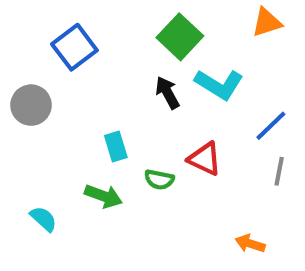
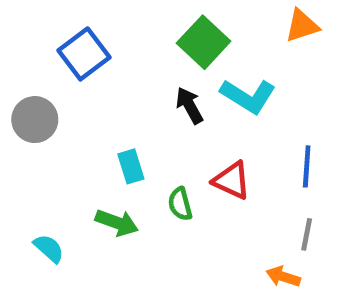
blue line: (271, 126) -> (307, 166), moved, turned -42
gray line: (279, 171) -> (307, 234), moved
green semicircle: (159, 180) -> (180, 204), turned 64

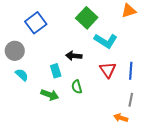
black arrow: (189, 105) -> (74, 56), moved, turned -56
red triangle: (232, 180) -> (108, 70), moved, turned 30
cyan semicircle: (49, 248) -> (22, 75), moved

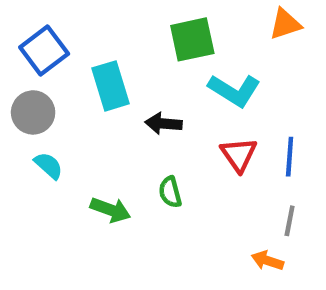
green square: (87, 18) -> (192, 39), turned 35
blue square: (36, 23) -> (44, 51), moved
cyan rectangle: (56, 71) -> (110, 86), moved, size x1.5

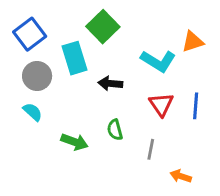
orange triangle: (285, 24) -> (193, 42), moved
green square: (192, 39) -> (103, 27), moved, turned -32
gray circle: (33, 112) -> (37, 76), moved
gray line: (290, 221) -> (151, 149), moved

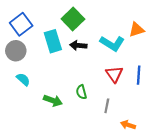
gray circle: (37, 76) -> (16, 51), moved
black arrow: (110, 83) -> (78, 45), moved

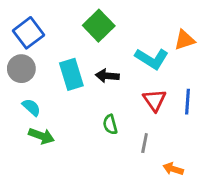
cyan rectangle: (53, 41) -> (71, 74), moved
black arrow: (78, 45) -> (107, 76), moved
green arrow: (53, 101) -> (41, 136), moved

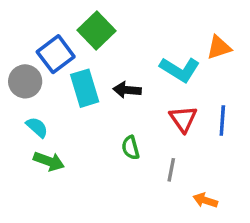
green square: (99, 26) -> (97, 30), moved
blue square: (29, 33) -> (56, 54), moved

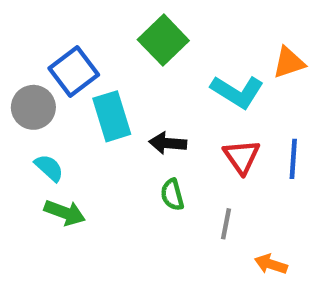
green square: (97, 30) -> (163, 40), moved
black arrow: (127, 90) -> (168, 143), moved

